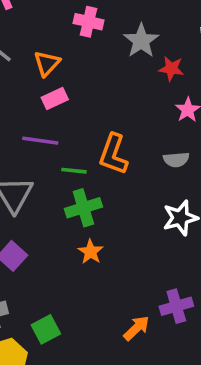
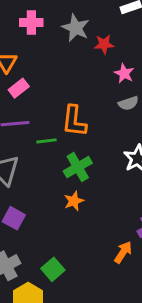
gray semicircle: (176, 160) -> (128, 103), moved
green cross: (83, 208) -> (78, 167), moved
orange star: (91, 252) -> (74, 201), turned 30

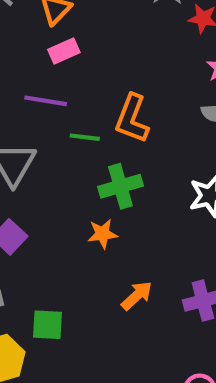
orange arrow: (123, 252) -> (137, 296), moved
green square: (53, 269) -> (48, 325), turned 30

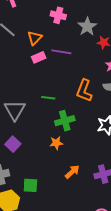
purple line: (46, 101) -> (61, 52), moved
orange L-shape: (132, 119) -> (84, 91), moved

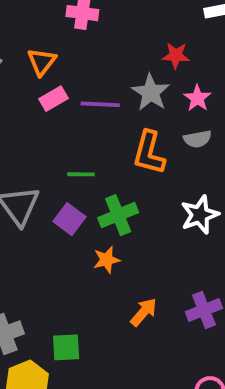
gray star: (87, 27) -> (151, 92), moved
purple line: (61, 52) -> (100, 104), moved
purple square: (13, 144) -> (69, 219), moved

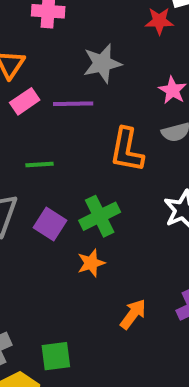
red star: (176, 55) -> (159, 21), moved
gray star: (151, 92) -> (102, 63), moved, turned 30
green line: (81, 174) -> (40, 165), moved

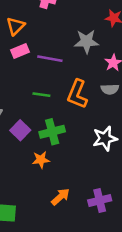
gray star: (102, 63) -> (86, 41), moved
green line: (40, 165) -> (41, 95), moved

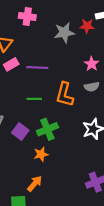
gray star: (86, 41) -> (64, 33), moved
orange arrow: (60, 197) -> (35, 184), moved

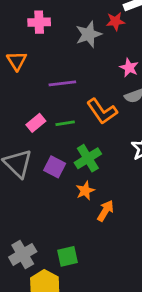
pink rectangle: (11, 64) -> (36, 123), moved
orange L-shape: (65, 94) -> (102, 111), turned -40
orange arrow: (35, 184) -> (105, 211), moved

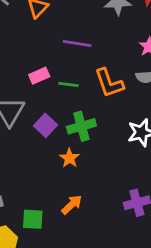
orange star: (85, 191) -> (69, 158), turned -30
orange arrow: (105, 211) -> (72, 205), moved

